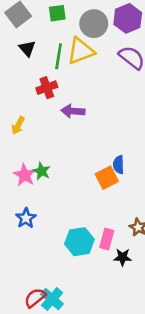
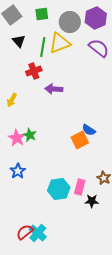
blue semicircle: (119, 165) -> (89, 130), turned -56

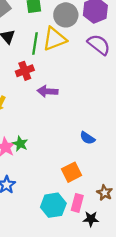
orange square: (80, 140) -> (71, 172), moved

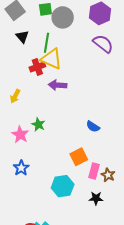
gray circle: (66, 15) -> (63, 17), moved
yellow triangle: (54, 39) -> (52, 59), moved, turned 45
green star: (20, 144) -> (38, 124), moved
pink rectangle: (77, 203) -> (94, 171), moved

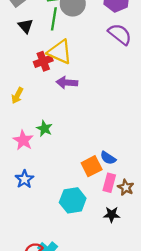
green line: (46, 43) -> (54, 19), moved
blue semicircle: (93, 127) -> (108, 158), moved

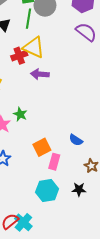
orange square: (92, 166) -> (42, 147), moved
pink rectangle: (109, 183) -> (54, 162), moved
cyan hexagon: (73, 200) -> (47, 190), moved

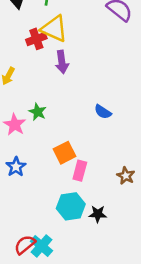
purple arrow: (40, 74) -> (62, 62), turned -102
blue semicircle: (76, 140) -> (103, 112), moved
black star: (79, 189) -> (98, 214), moved

